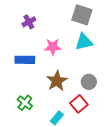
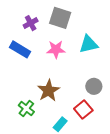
gray square: (82, 15) -> (60, 18), moved
blue rectangle: (25, 60) -> (20, 49), moved, turned 30
brown star: (57, 81) -> (49, 91), moved

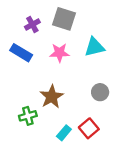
green cross: (26, 108) -> (28, 116), turned 35
red square: (83, 110) -> (89, 128), moved

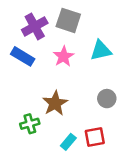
purple cross: (32, 24) -> (35, 26), size x1.5
pink star: (59, 53) -> (64, 56), turned -30
red square: (89, 128) -> (95, 137), turned 30

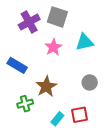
blue rectangle: (23, 56) -> (17, 65), moved

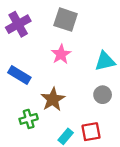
purple cross: (29, 22) -> (18, 24), moved
cyan triangle: (85, 42) -> (105, 61), moved

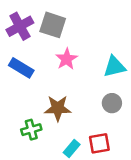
gray square: (66, 20) -> (53, 25), moved
blue rectangle: (19, 75) -> (21, 68), moved
brown star: (53, 99) -> (58, 108), turned 30

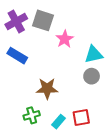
pink star: (67, 59) -> (65, 39), moved
gray circle: (112, 103) -> (92, 76), moved
green cross: (31, 130) -> (32, 115), moved

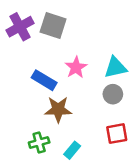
pink star: (65, 39) -> (76, 67), moved
blue rectangle: (17, 56) -> (44, 80), moved
red square: (81, 117) -> (117, 134), moved

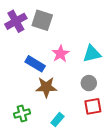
gray circle: (113, 94) -> (89, 83), moved
green cross: (39, 143) -> (22, 113), moved

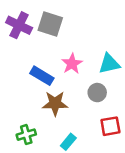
purple cross: (16, 21) -> (19, 25), turned -35
gray circle: (89, 83) -> (97, 93), moved

